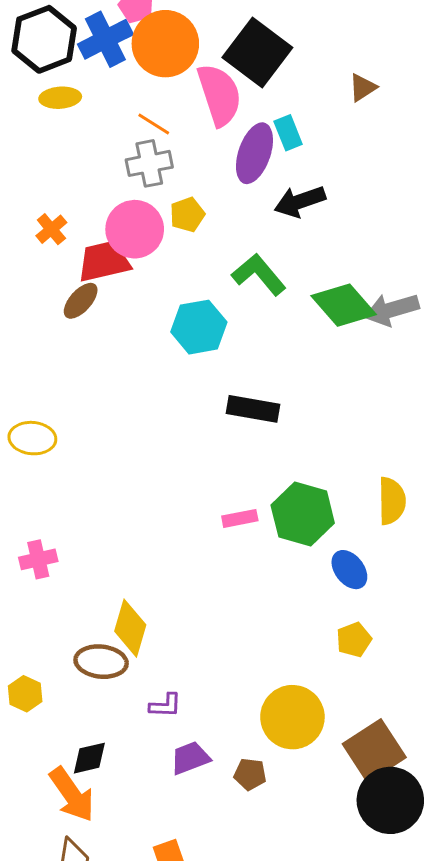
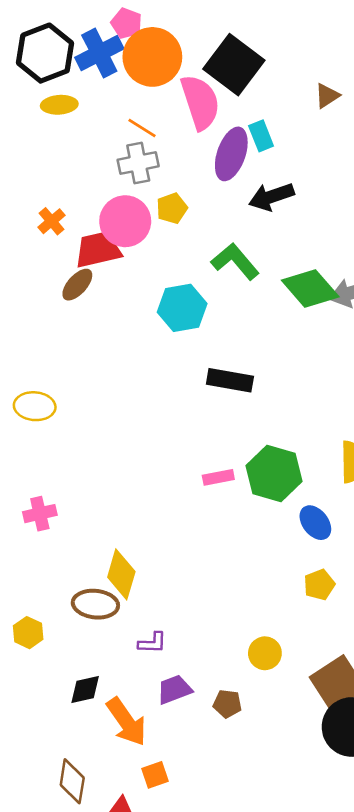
yellow circle: (292, 717) -> (265, 653), size x0.6
orange arrow: (72, 795) -> (126, 722), moved

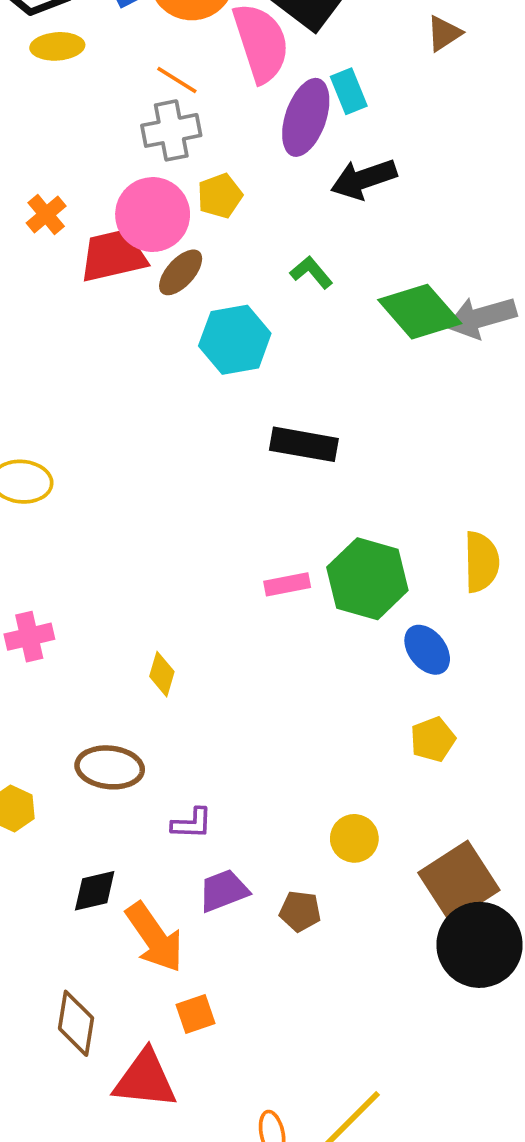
green L-shape: (235, 261) -> (311, 272), size x0.6
brown ellipse: (77, 285) -> (181, 272), moved
yellow diamond: (121, 574) -> (162, 674), moved, size x0.6

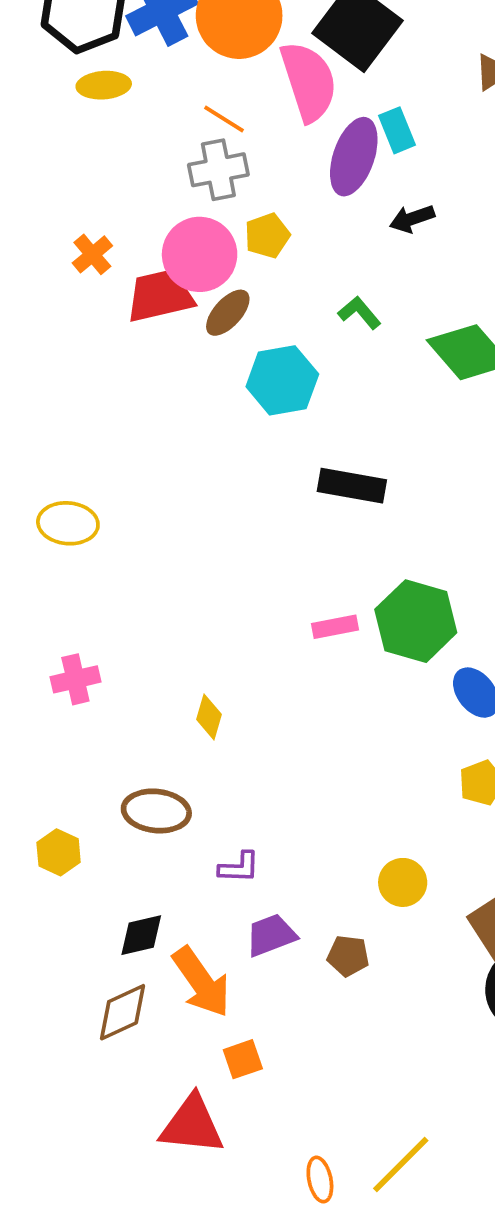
black arrow: (364, 179) -> (412, 219), size x0.7
brown diamond: (76, 1023) -> (122, 1012), moved, turned 56

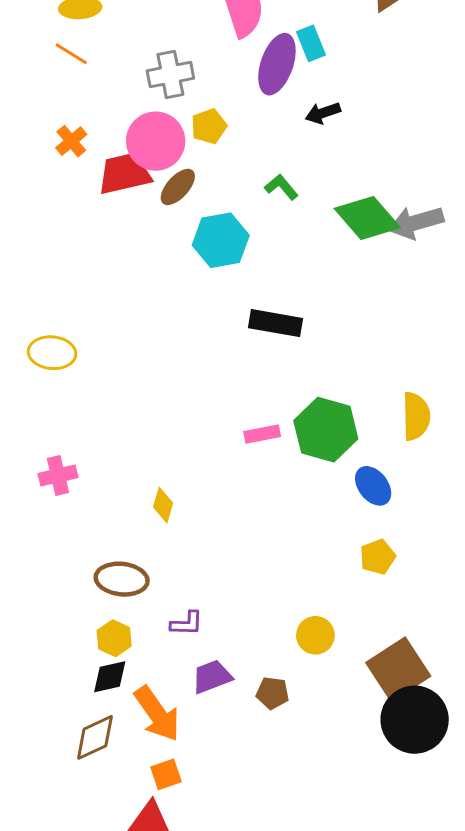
orange line: (224, 119) -> (71, 54), moved
yellow hexagon: (59, 852) -> (114, 638), moved
orange square: (243, 1059) -> (166, 774), moved

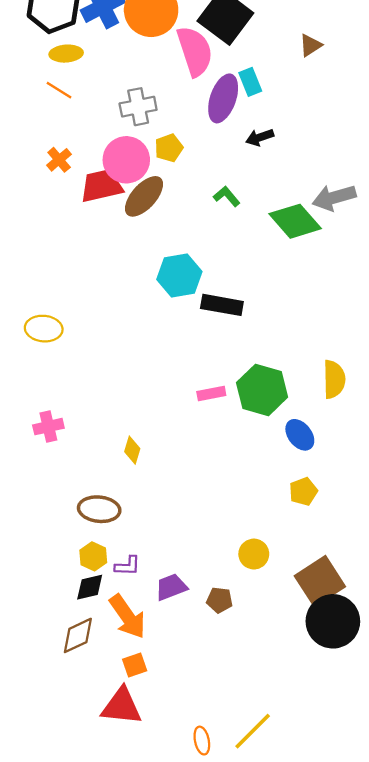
brown ellipse: (178, 187) -> (144, 196), size x1.4
gray arrow: (416, 222) -> (334, 198), moved
cyan hexagon: (221, 240) -> (179, 275), moved
purple L-shape: (187, 623) -> (127, 566), moved

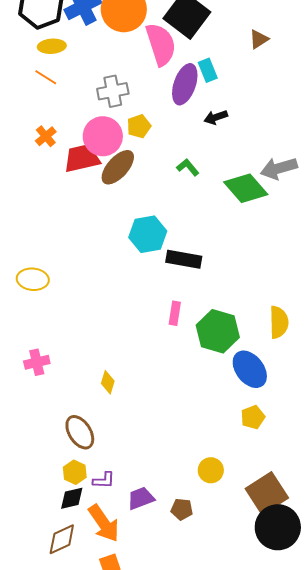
pink rectangle: (211, 394) -> (175, 313), moved, turned -70
blue ellipse: (300, 435) -> (250, 369), size x1.4
brown ellipse: (99, 509) -> (80, 432), turned 52

